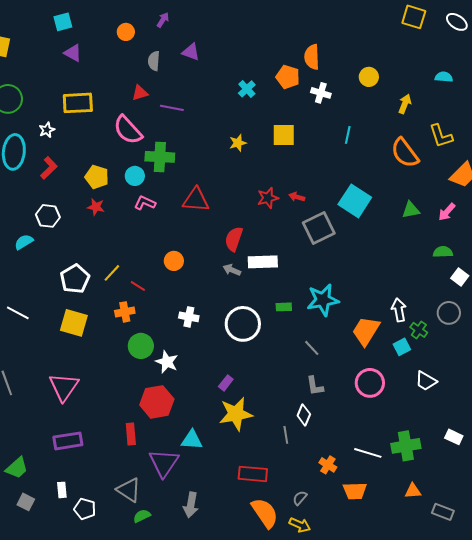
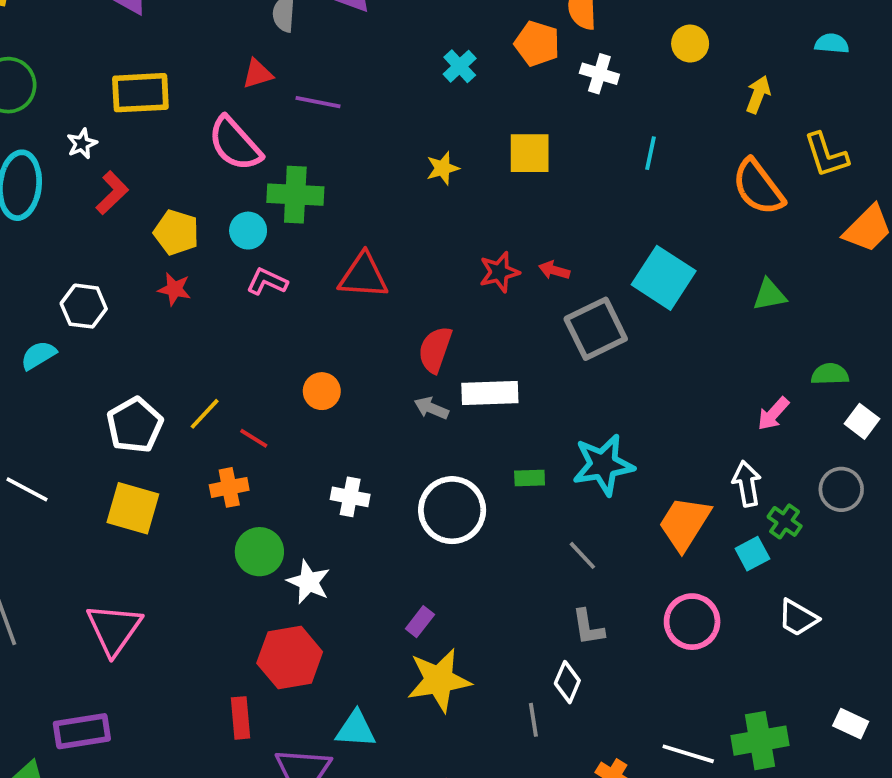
red L-shape: (49, 168) -> (112, 193), moved
pink arrow: (447, 212) -> (773, 414), moved
purple rectangle: (68, 441) -> (82, 731), moved

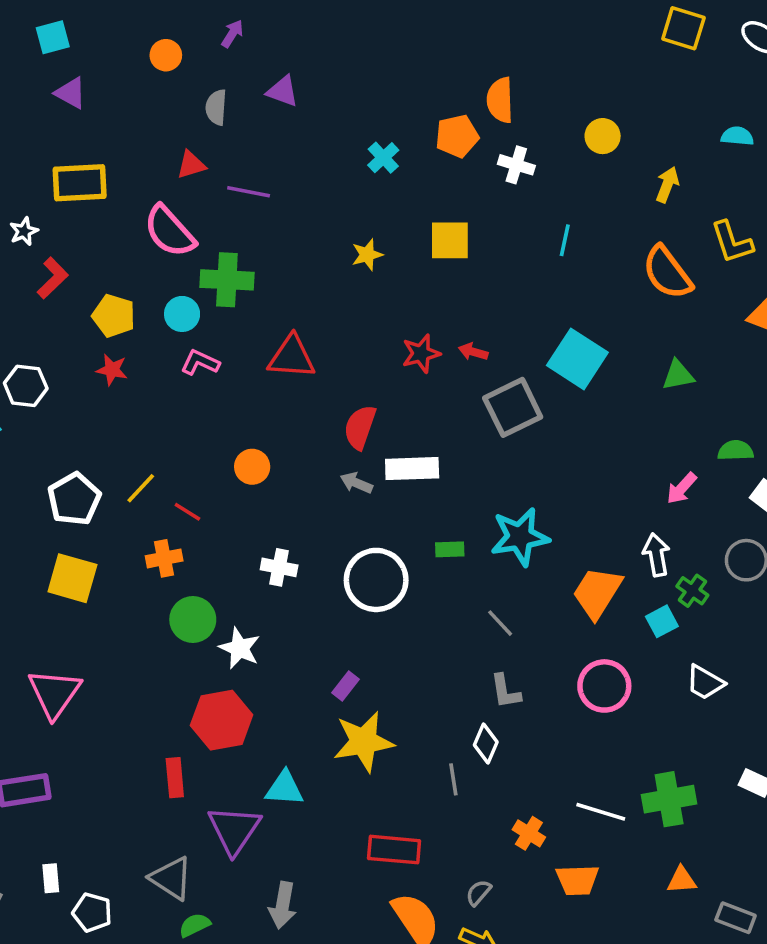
orange pentagon: (537, 44) -> (457, 136), turned -30

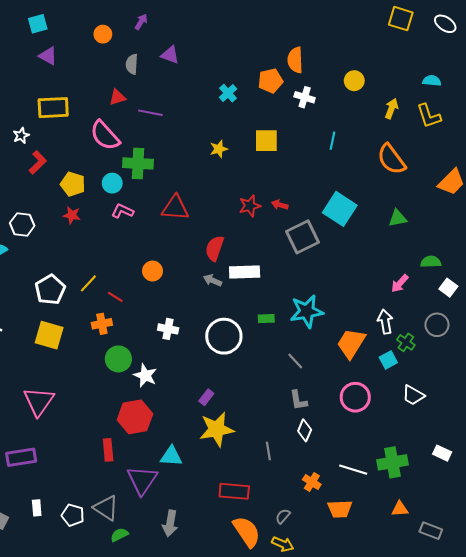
yellow L-shape: (732, 242) -> (429, 116), moved
white diamond: (486, 743) -> (305, 430), moved
white pentagon: (92, 912) -> (73, 515), moved

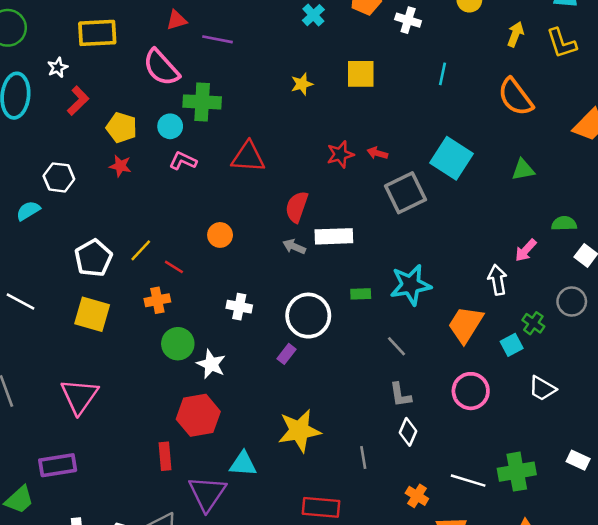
white arrow: (385, 322) -> (498, 280), moved
purple rectangle: (206, 397) -> (287, 354), moved

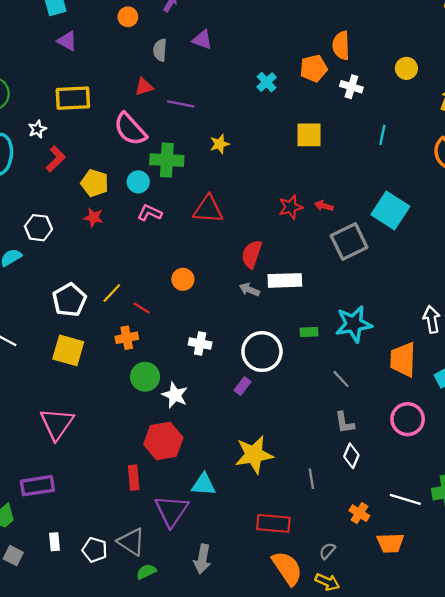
yellow star: (302, 84) -> (220, 144), moved
orange trapezoid: (466, 325) -> (403, 360), turned -30

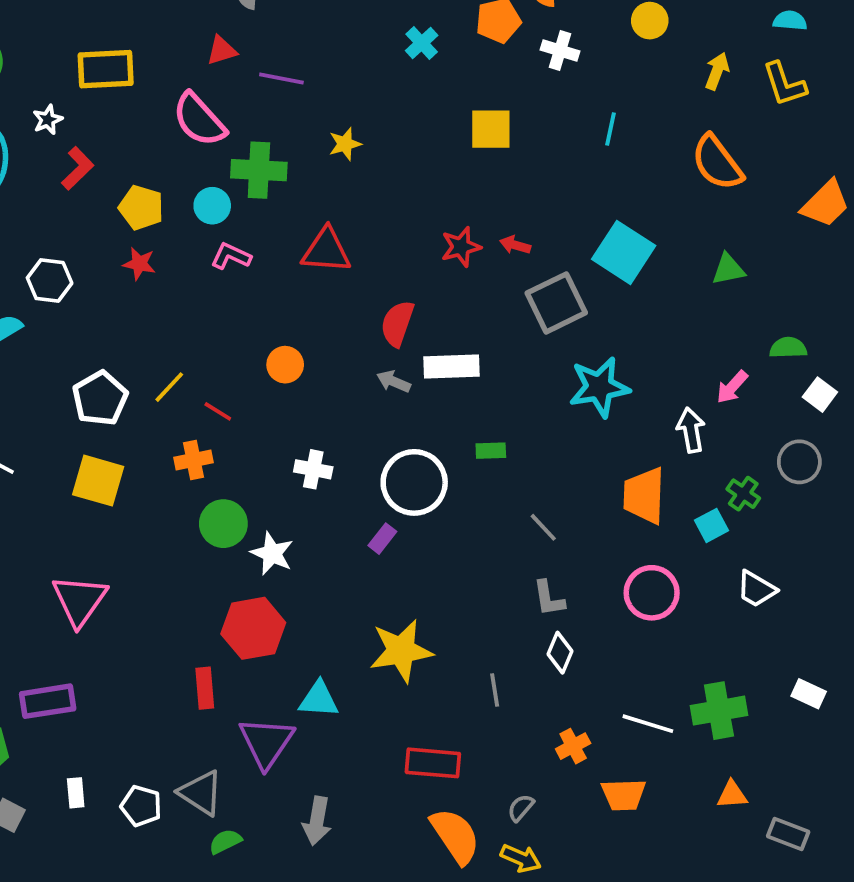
cyan star: (354, 324) -> (599, 387), moved
orange cross: (359, 513) -> (573, 746), turned 30

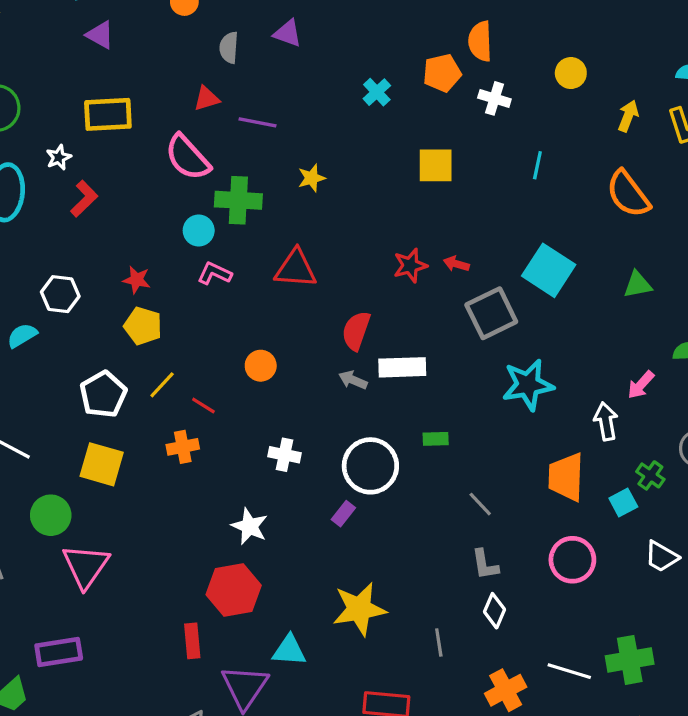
yellow pentagon: (141, 208) -> (143, 326), moved
green circle: (223, 524) -> (51, 515), moved
orange cross: (573, 746) -> (506, 690), size x1.4

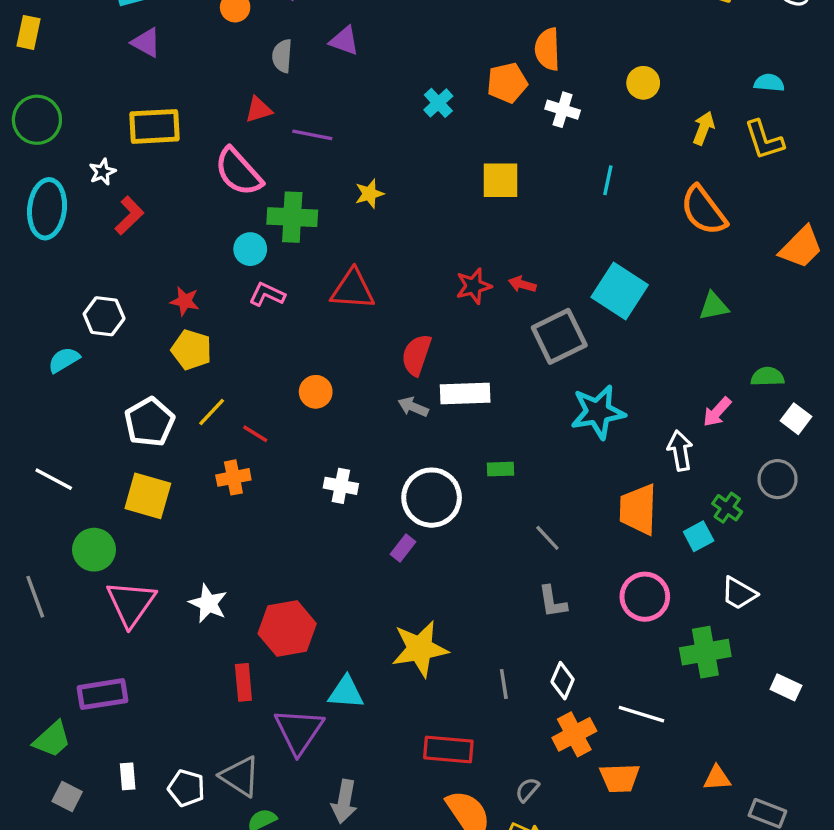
white star: (250, 526) -> (208, 603), moved
white diamond: (494, 611) -> (563, 681), moved
green cross: (630, 660) -> (705, 652), moved

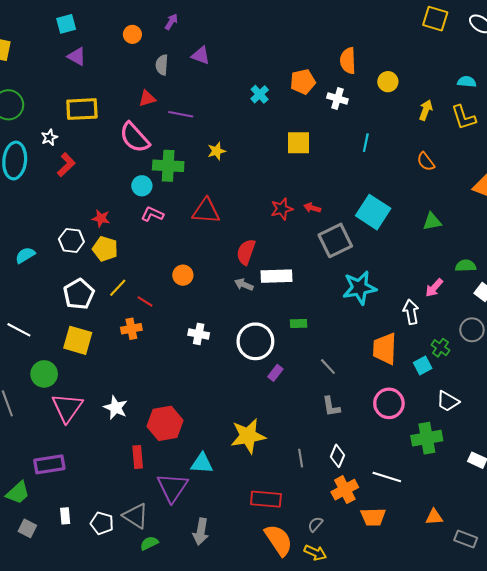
orange semicircle: (547, 49) -> (348, 61), moved
orange semicircle: (704, 210) -> (426, 162), size x0.6
white hexagon: (104, 316) -> (71, 240), moved
purple rectangle: (403, 548) -> (275, 373), moved

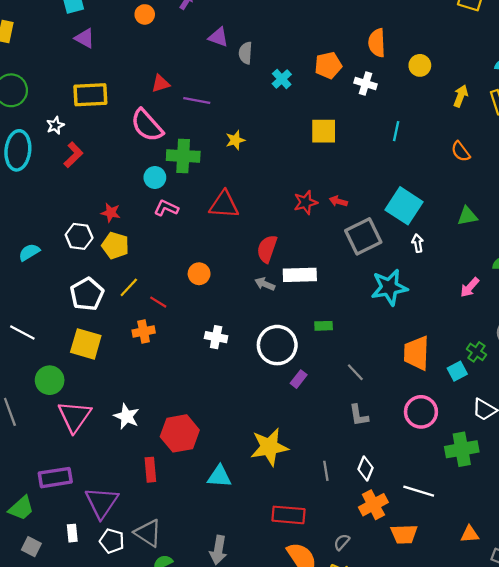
gray semicircle: (162, 65) -> (245, 53), moved
white arrow: (411, 312) -> (418, 243), moved, size x0.7
purple triangle: (172, 487) -> (102, 502), moved

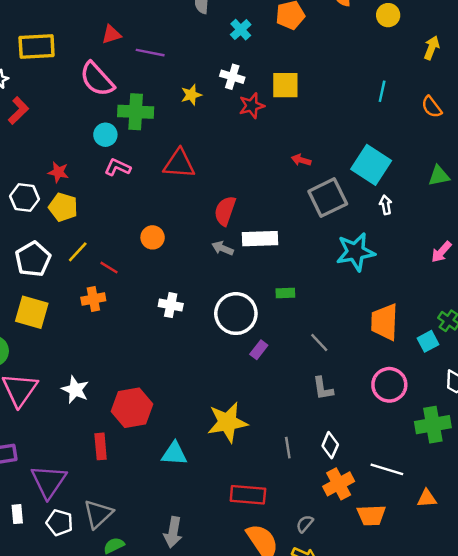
white cross: (365, 84) -> (232, 77), moved
cyan line: (396, 131) -> (382, 91), moved
red star: (305, 202) -> (252, 106), moved
gray triangle: (148, 533) -> (98, 514), turned 44
orange triangle: (470, 534) -> (427, 498), moved

